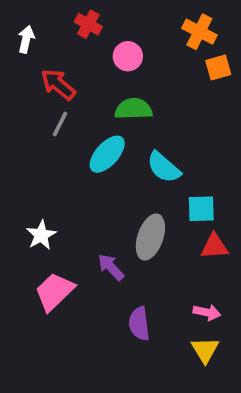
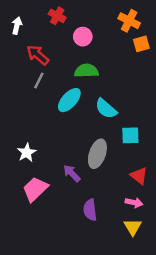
red triangle: (214, 246) -> (139, 176), moved, turned 42

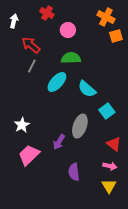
cyan square: (130, 135) -> (107, 111), turned -35
purple arrow: (72, 173) -> (59, 142), turned -105

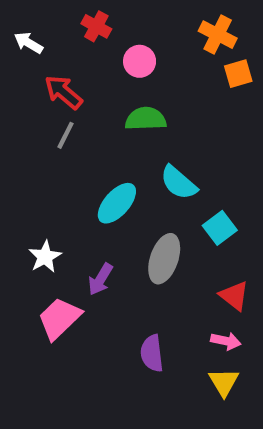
white arrow: (14, 21) -> (28, 43), turned -72
cyan ellipse: (57, 82) -> (117, 203), moved
purple arrow: (59, 142) -> (100, 279), moved

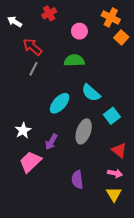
red cross: (96, 26) -> (49, 13), turned 32
pink circle: (140, 61) -> (79, 31), moved
orange square: (238, 74) -> (121, 37), turned -32

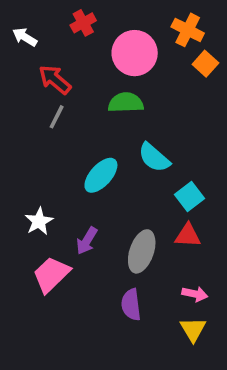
pink circle: (79, 31) -> (135, 53), size x1.6
gray ellipse: (84, 131) -> (142, 251), moved
red triangle: (119, 150) -> (188, 235), moved, turned -35

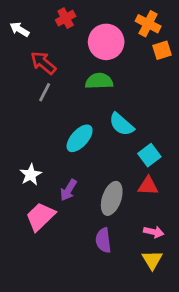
orange square: (205, 64) -> (162, 50), turned 30

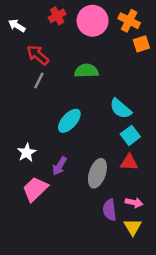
pink circle: (106, 42) -> (93, 21), moved
cyan semicircle: (122, 124) -> (121, 109), moved
purple semicircle: (103, 240) -> (110, 210), moved

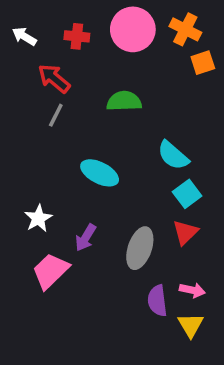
red cross: (57, 16) -> (77, 36), moved, turned 35
cyan ellipse: (69, 121) -> (100, 173), turned 75
red triangle: (129, 162) -> (185, 232), turned -48

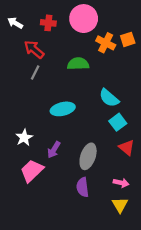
orange cross: (185, 29) -> (106, 43), moved
cyan ellipse: (100, 173) -> (63, 109), turned -40
red triangle: (185, 232) -> (127, 148), moved, turned -35
purple semicircle: (157, 301) -> (83, 187), moved

